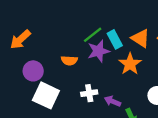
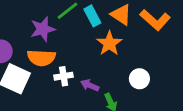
purple star: (98, 51) -> (43, 29), moved
orange semicircle: (69, 60) -> (41, 58), moved, size x1.5

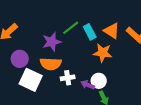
orange star: (109, 43) -> (103, 53), turned -30
white circle: (139, 79) -> (99, 81), moved

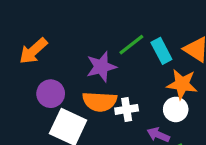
white cross: (68, 78) -> (127, 109), moved
white circle: (99, 81) -> (176, 109), moved

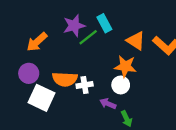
orange arrow: (33, 51) -> (37, 42), moved
cyan rectangle: (161, 51) -> (104, 23), moved
purple star: (101, 67) -> (74, 26), moved

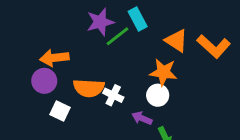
orange arrow: (37, 42) -> (54, 58), moved, turned 35
white cross: (85, 85) -> (113, 95), turned 35
white square: (42, 98) -> (60, 111), size x0.6

